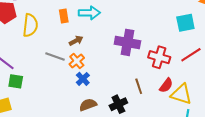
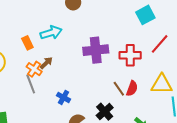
gray line: (55, 56) -> (31, 84), turned 66
orange cross: (77, 61) -> (34, 69), moved
red semicircle: (166, 85) -> (132, 88), moved

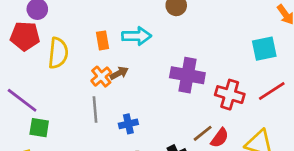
gray line: (31, 84) -> (95, 110), moved
brown line: (119, 89) -> (203, 133), turned 70
blue cross: (64, 97) -> (128, 124), turned 32

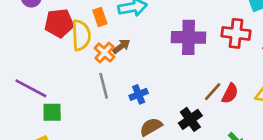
red pentagon: (25, 36) -> (59, 23), moved
yellow semicircle: (58, 53) -> (81, 35), moved
red cross: (230, 95) -> (236, 33), moved

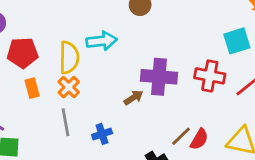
orange rectangle: (100, 17) -> (32, 88), moved
yellow semicircle: (81, 35) -> (69, 58), moved
brown arrow: (121, 46) -> (133, 98), moved

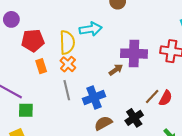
blue cross: (102, 134) -> (94, 97), size x1.5

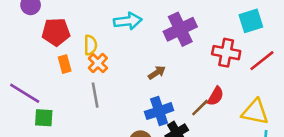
yellow semicircle: (67, 42) -> (90, 45), moved, size x0.7
purple cross: (134, 54) -> (180, 29), moved, turned -30
blue cross: (94, 97) -> (159, 111), moved
red semicircle: (166, 98) -> (216, 96), moved

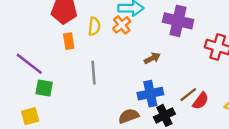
purple cross: (180, 29) -> (178, 21), turned 32
orange cross: (98, 63) -> (122, 25), moved
red semicircle: (216, 96) -> (201, 101), moved

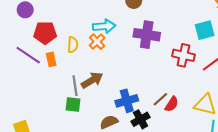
brown arrow: (152, 58) -> (92, 80), moved, size x1.5
purple line: (29, 64) -> (28, 55), moved
green square: (44, 88) -> (73, 105), moved

